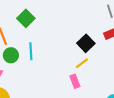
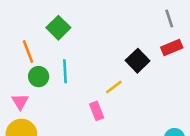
yellow line: (82, 63) -> (114, 87), moved
pink rectangle: (75, 81) -> (97, 111), moved

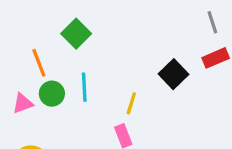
yellow line: (114, 87) -> (131, 103), moved, turned -36
pink triangle: (20, 102) -> (23, 103), moved, turned 42

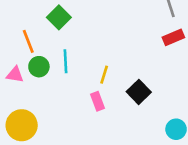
black square: (173, 74) -> (139, 92), moved
pink triangle: (23, 103) -> (15, 75), turned 30

